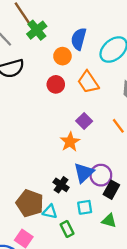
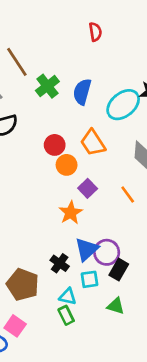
green cross: (37, 30) -> (47, 86), moved
orange circle: (62, 56) -> (67, 165), moved
cyan square: (85, 207) -> (89, 279), moved
cyan triangle: (50, 212) -> (68, 296), moved

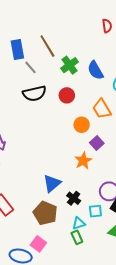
blue semicircle: (82, 92) -> (95, 70), turned -48
red circle: (55, 145) -> (67, 95), moved
blue triangle: (87, 249) -> (52, 183), moved
cyan triangle: (68, 296) -> (79, 223), turned -32

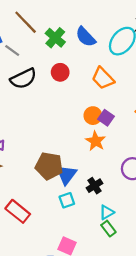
orange circle: (82, 125) -> (93, 116), moved
black cross: (74, 198) -> (94, 186), turned 32
cyan square: (95, 211) -> (67, 200), moved
brown pentagon: (45, 213) -> (49, 166), moved

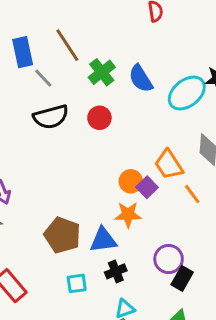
orange trapezoid: (103, 78) -> (169, 165), moved
orange star: (96, 141) -> (128, 215), turned 30
blue triangle: (66, 175) -> (103, 240), moved, turned 35

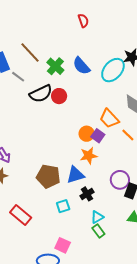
black semicircle: (51, 117) -> (41, 94), moved

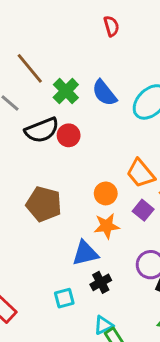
purple square: (98, 136) -> (143, 210), moved
brown pentagon: (48, 176) -> (44, 204), moved
cyan triangle: (97, 217) -> (103, 325), moved

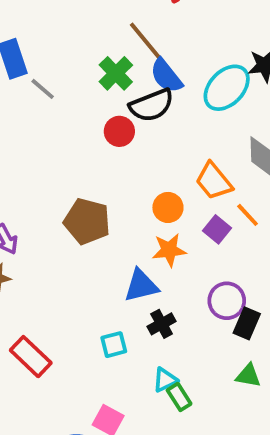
brown line: (30, 68) -> (146, 42), moved
black semicircle: (42, 130) -> (152, 105), moved

